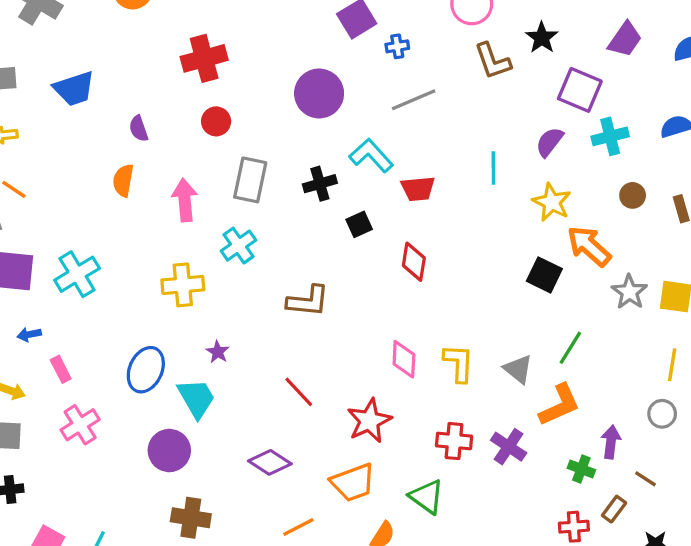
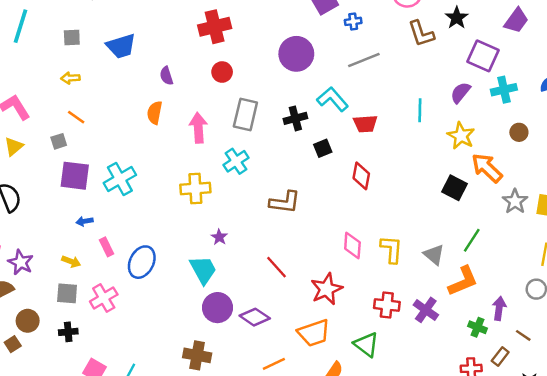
blue ellipse: (146, 370) -> (142, 262), moved
pink cross: (80, 425) -> (104, 298), moved
purple circle: (169, 451) -> (218, 308), moved

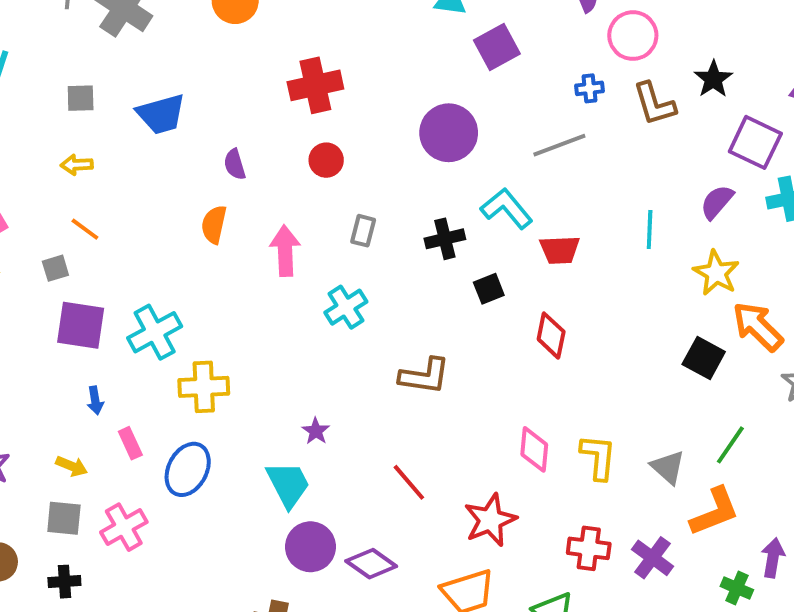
blue cross: (353, 21) -> (589, 88), moved
gray rectangle: (245, 115) -> (363, 231), size x0.6
yellow cross: (195, 189) -> (204, 387), moved
blue arrow: (85, 221) -> (95, 400), turned -91

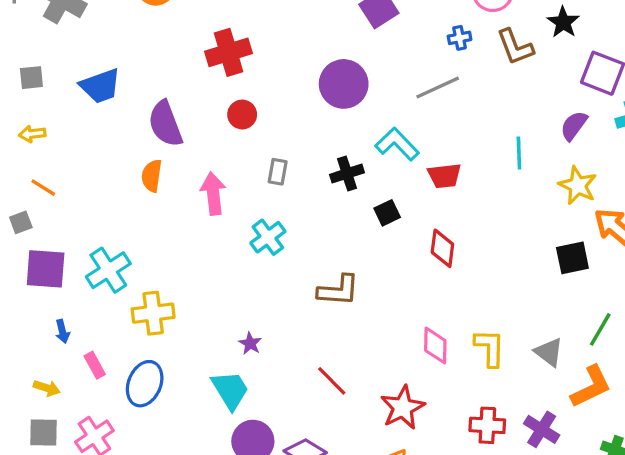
purple semicircle: (235, 164) -> (165, 124), size x1.8
black square: (704, 358) -> (572, 258), turned -36

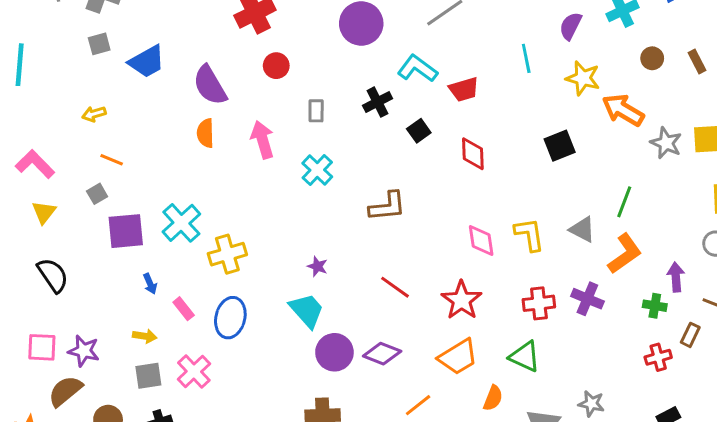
gray square: (31, 78) -> (99, 44), moved
black square: (572, 258) -> (560, 146), moved

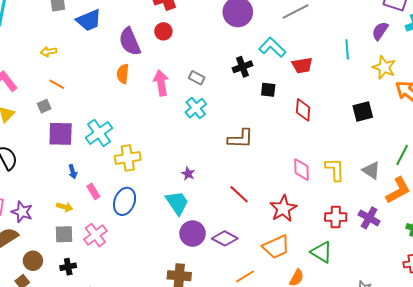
red circle: (276, 66) -> (163, 31), moved
gray rectangle: (316, 111) -> (197, 78), moved, turned -70
black square: (419, 131) -> (268, 90), turned 35

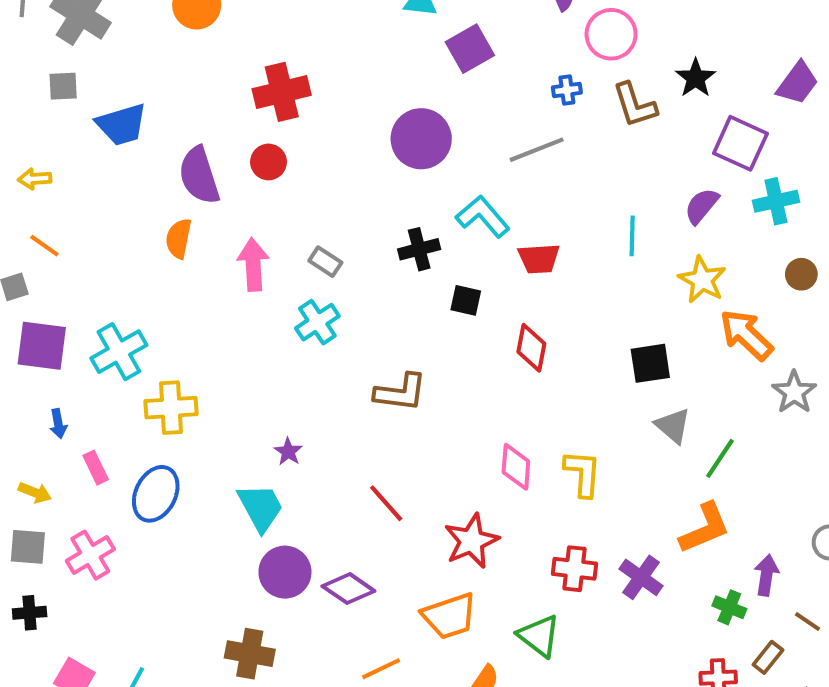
gray triangle: (371, 170) -> (673, 426), moved

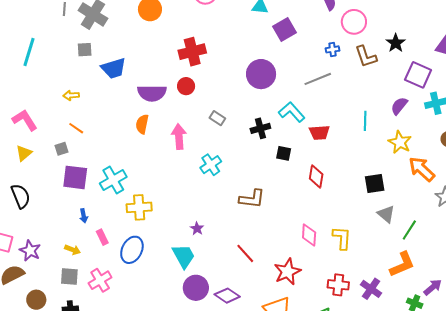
purple semicircle: (199, 176) -> (152, 93), turned -72
gray rectangle: (325, 262) -> (217, 118), moved
purple arrow: (766, 575) -> (433, 287), turned 42

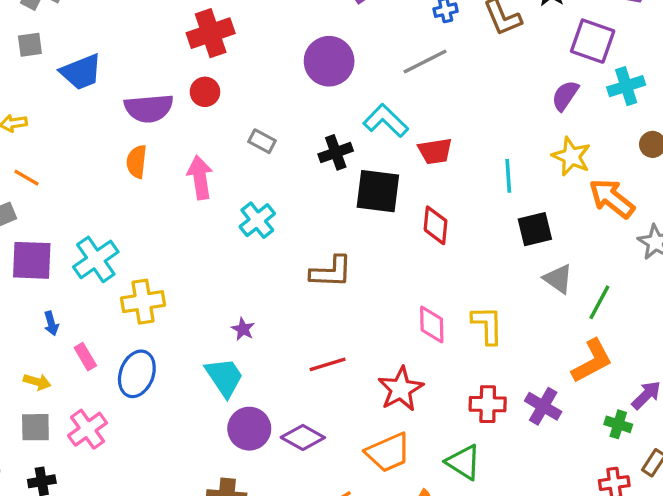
cyan line: (365, 121) -> (508, 176), moved
black square: (284, 153) -> (378, 191), size x1.8
red line: (245, 253) -> (328, 364), turned -60

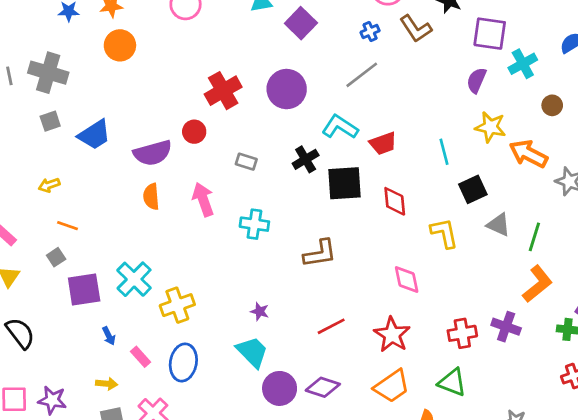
red cross: (211, 33) -> (223, 91), moved
cyan cross: (257, 220) -> (254, 224), turned -32
yellow L-shape: (487, 325) -> (444, 233), moved

